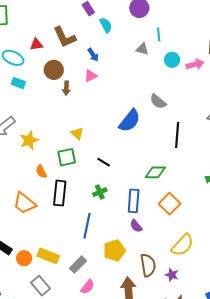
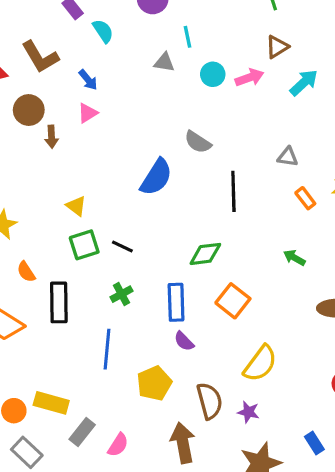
green square: (67, 157) -> (84, 245), moved
gray rectangle: (78, 265) -> (82, 432), moved
gray rectangle: (40, 286) -> (27, 452), moved

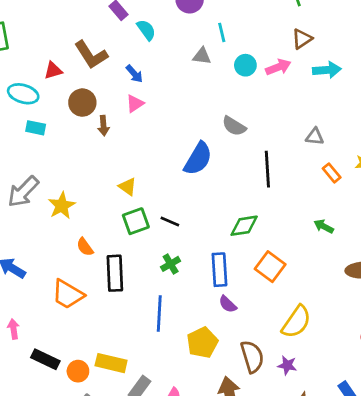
cyan arrow: (304, 83) -> (327, 70), turned 40

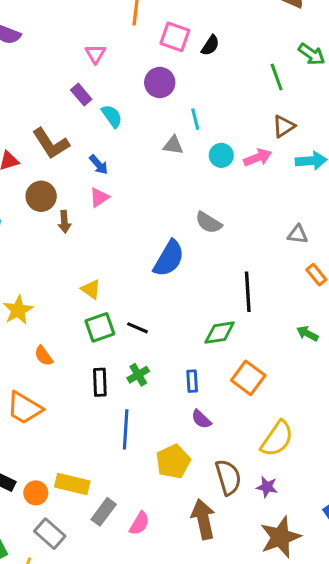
black line: (267, 169) -> (248, 292), moved
blue rectangle: (219, 270) -> (192, 381), size x0.6
black rectangle: (115, 273) -> (100, 382), moved, size x0.7

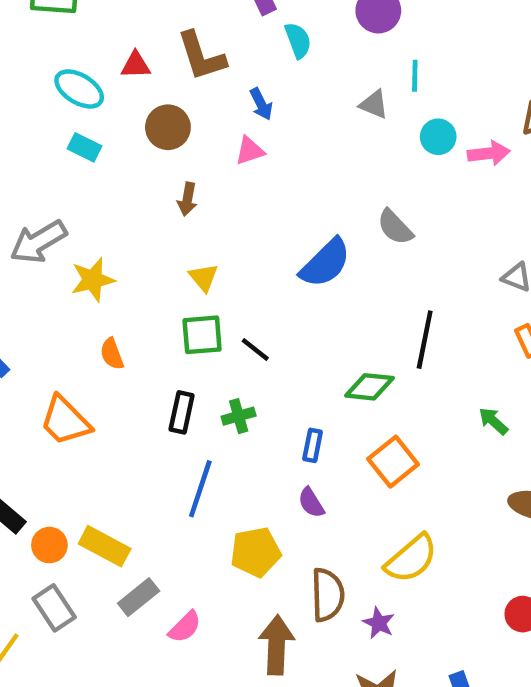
brown arrow: (64, 222) -> (187, 199), moved

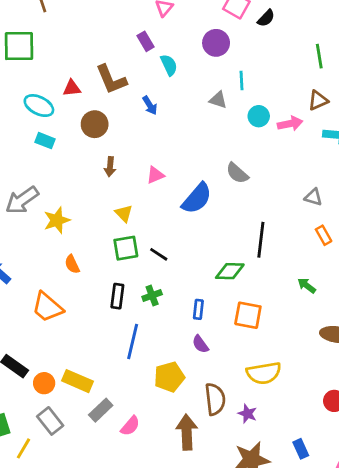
pink triangle: (250, 151) -> (155, 175), moved
orange square: (393, 462) -> (248, 315), turned -36
yellow semicircle: (411, 559) -> (264, 373), turned 36

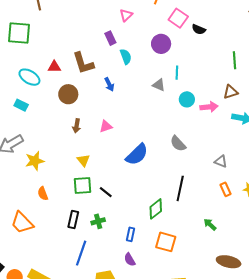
black semicircle: (266, 18) -> (199, 29), turned 64
cyan rectangle: (45, 141) -> (21, 105), moved
gray semicircle: (237, 173) -> (178, 144), moved
pink triangle: (155, 175) -> (106, 126), moved
green diamond: (230, 271) -> (156, 209), turned -45

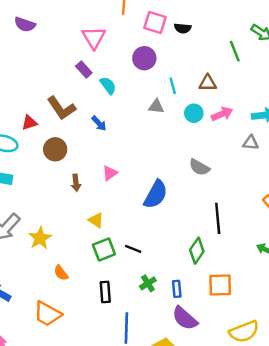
pink triangle: (126, 15) -> (94, 38), size x1.5
brown triangle: (231, 92) -> (208, 83), moved, turned 35
gray triangle: (221, 161) -> (251, 143), moved
green cross: (98, 221) -> (148, 283), moved
purple semicircle: (130, 260) -> (185, 318), size x1.6

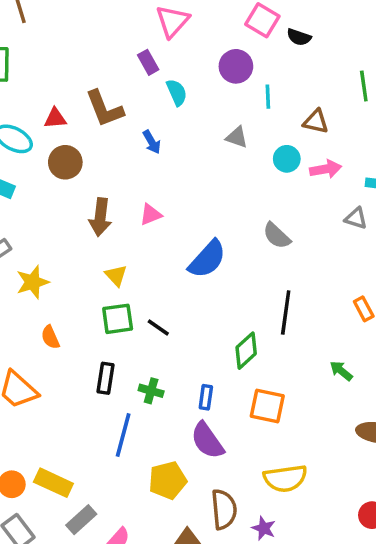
cyan line: (173, 86) -> (268, 97), moved
brown circle: (55, 149) -> (65, 162), moved
brown arrow: (76, 183) -> (100, 217), size x1.5
green cross: (148, 283) -> (151, 391), moved, turned 35

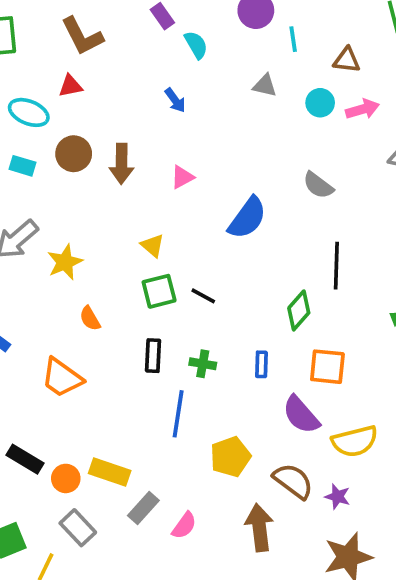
brown L-shape: (104, 109) -> (82, 36), moved
brown circle: (65, 162) -> (74, 154), moved
brown arrow: (100, 217) -> (122, 164), moved
purple semicircle: (207, 441) -> (301, 415), moved
brown semicircle: (224, 509) -> (293, 481), turned -42

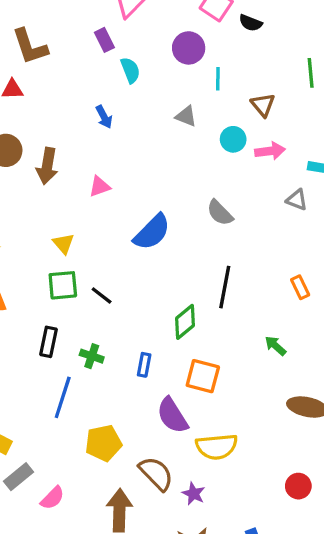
brown triangle: (347, 60) -> (263, 105), turned 35

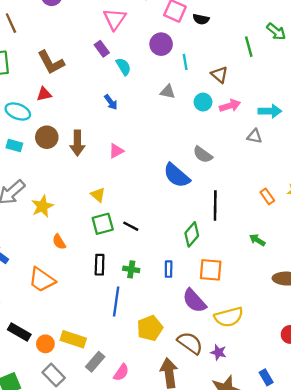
blue semicircle: (152, 232) -> (177, 175), moved, turned 96

